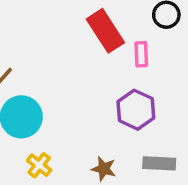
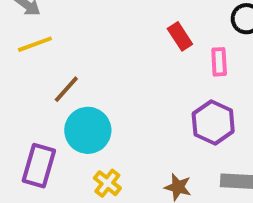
red rectangle: (105, 31) -> (180, 36), size x0.6

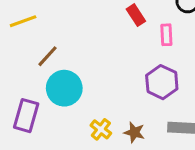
yellow cross: (107, 183) -> (101, 129), moved

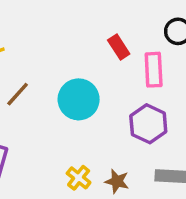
pink rectangle: (166, 35) -> (154, 70), size x1.4
cyan circle: (64, 88) -> (79, 99), moved

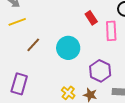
purple hexagon: (148, 124) -> (100, 71), moved

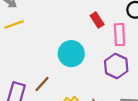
brown line: (33, 45) -> (42, 84), moved
purple hexagon: (100, 71) -> (116, 66), moved

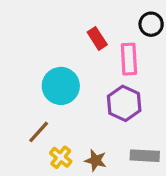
brown line: (42, 84) -> (39, 132), moved

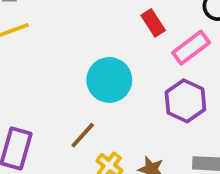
pink rectangle: (129, 59) -> (191, 48), turned 56

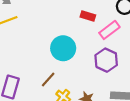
red rectangle: (153, 23) -> (88, 16), turned -40

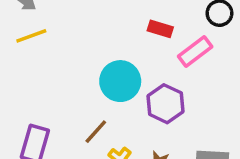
purple hexagon: (106, 60) -> (165, 104), moved

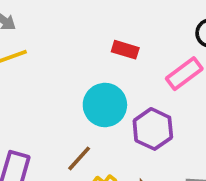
red rectangle: (160, 29) -> (125, 50), moved

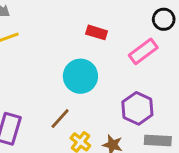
purple hexagon: (153, 129) -> (137, 108), moved

